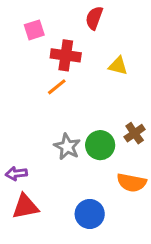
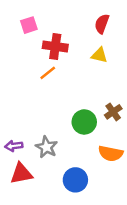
red semicircle: (94, 18) -> (102, 24), moved
gray star: (67, 147) -> (46, 147), moved

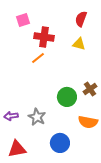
red triangle: (21, 174) -> (17, 149), moved

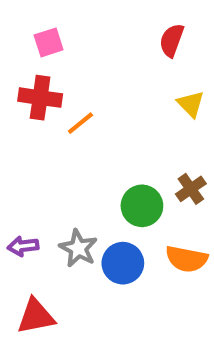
red cross: (44, 37) -> (40, 98), moved
yellow triangle: (79, 44) -> (191, 104), moved, turned 32
blue circle: (60, 143) -> (123, 263), moved

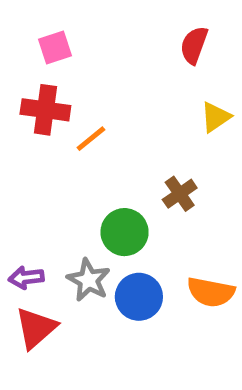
yellow triangle: (191, 104) -> (216, 117), turned 40
brown cross: (191, 189) -> (180, 194), moved
green circle: (142, 206) -> (125, 232), moved
red triangle: (36, 316) -> (36, 328), moved, turned -30

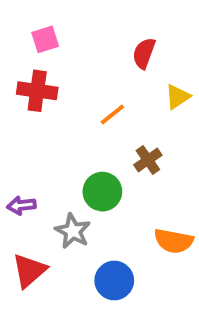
red semicircle: (194, 45) -> (144, 53), moved
orange line: (91, 139) -> (112, 114), moved
purple arrow: (26, 278) -> (21, 205), moved
blue circle: (139, 297) -> (114, 281), moved

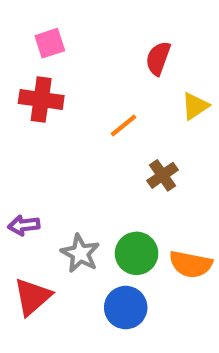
green circle: (102, 192) -> (137, 253), moved

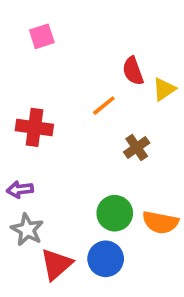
red semicircle: (158, 58) -> (133, 71), moved, turned -40
red cross: (41, 99) -> (34, 127), moved
gray star: (80, 253) -> (27, 230), moved
red triangle: (32, 297) -> (56, 264), moved

